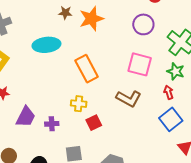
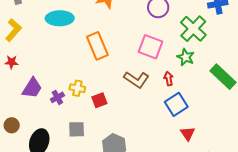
red arrow: (169, 92) -> (169, 79), moved
yellow cross: (79, 104) -> (77, 88), moved
purple cross: (52, 124) -> (57, 97), turned -32

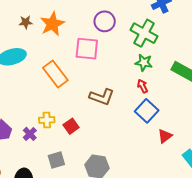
pink square: (150, 47) -> (87, 49), moved
red arrow: (169, 79) -> (143, 86), moved
red triangle: (188, 134) -> (165, 136), turned 42

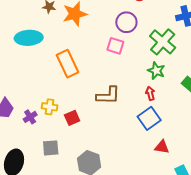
pink square: (87, 49) -> (115, 46), moved, size x0.7
brown L-shape: (102, 97) -> (108, 95), turned -30
red triangle: (165, 136) -> (162, 147), turned 35

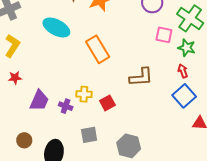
cyan ellipse: (29, 38) -> (56, 27), turned 36
pink square: (115, 46) -> (164, 35), moved
purple cross: (30, 117) -> (66, 106), turned -32

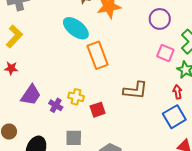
cyan ellipse: (56, 27) -> (76, 28), moved

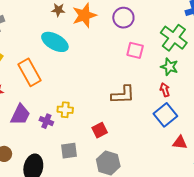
purple circle: (160, 19) -> (123, 18), moved
pink square: (165, 53) -> (135, 50), moved
orange rectangle: (98, 55) -> (29, 72), moved
red square: (98, 110) -> (100, 130), moved

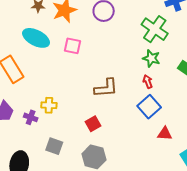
pink square: (135, 50) -> (73, 46), moved
red square: (100, 130) -> (93, 124), moved
gray square: (69, 151) -> (54, 146), turned 30

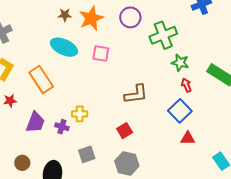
green cross: (155, 29) -> (163, 35), moved, turned 36
red arrow: (148, 82) -> (186, 85), moved
red triangle: (165, 134) -> (188, 138), moved
gray square: (54, 146) -> (87, 154), turned -36

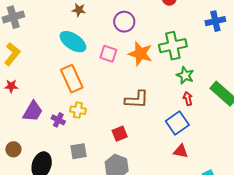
purple circle: (130, 17) -> (124, 22), moved
orange star: (91, 18) -> (140, 54), moved, turned 30
orange rectangle: (41, 80) -> (72, 79), moved

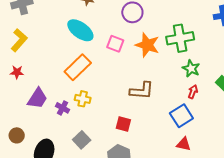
orange rectangle: (72, 79) -> (78, 67), turned 68
red arrow: (188, 99) -> (193, 92), turned 32
red square: (120, 134) -> (123, 124), turned 35
gray square: (78, 151) -> (82, 140), turned -36

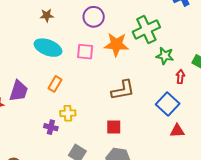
orange rectangle: (78, 67) -> (55, 84), size x0.6
red arrow: (193, 92) -> (180, 77), moved
purple trapezoid: (37, 98) -> (19, 91), moved

